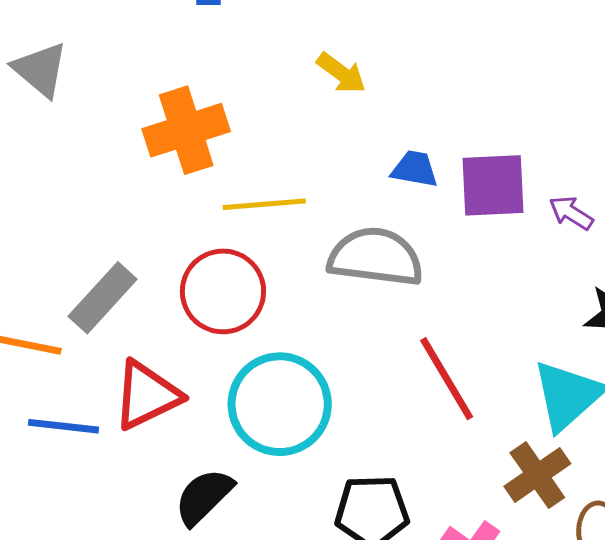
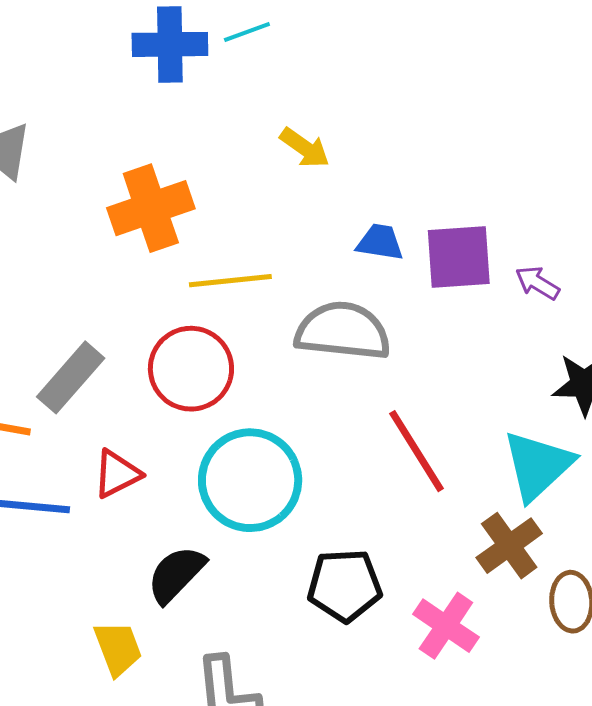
red triangle: (147, 395) -> (117, 474), size x0.7

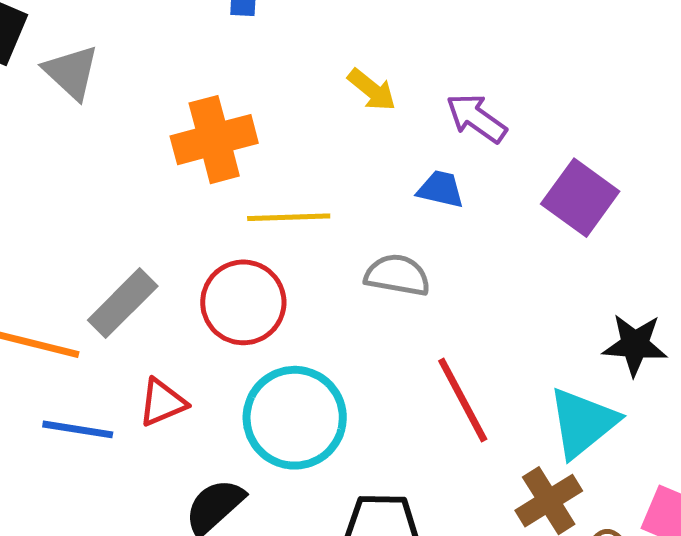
purple square: (459, 257) -> (580, 198), moved, turned 36
purple arrow: (537, 283) -> (476, 118), moved, size x1.4
gray semicircle: (343, 331) -> (397, 275), size x0.7

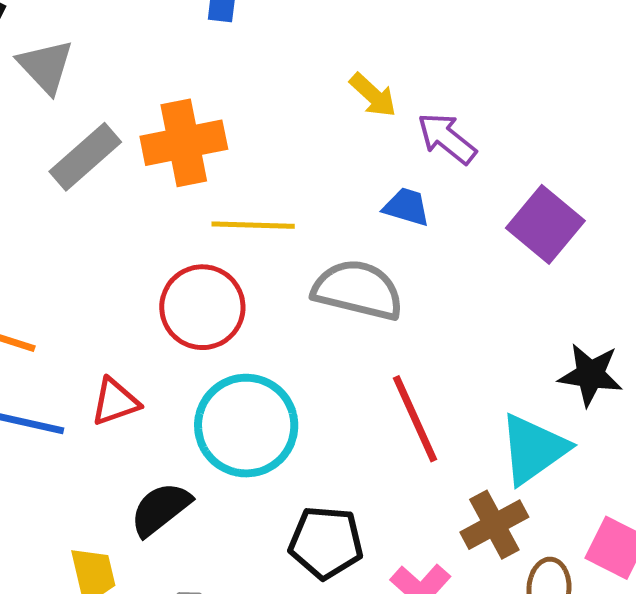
yellow arrow: (372, 90) -> (373, 95), moved
gray semicircle: (397, 275) -> (358, 290), size x1.4
gray rectangle: (123, 303) -> (85, 157), moved

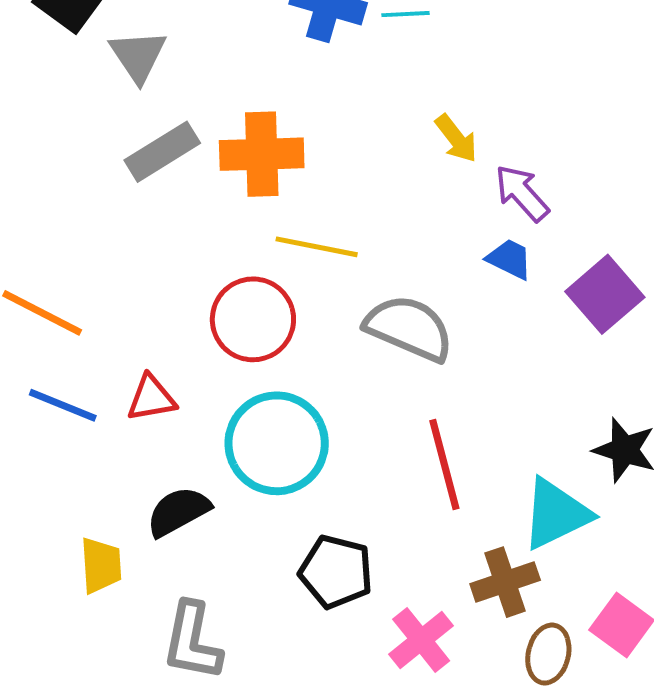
blue trapezoid: (407, 207) -> (510, 259), moved

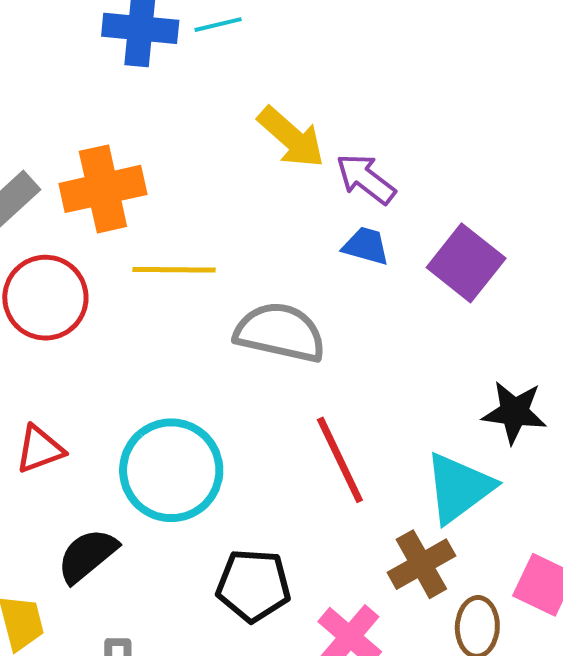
yellow arrow: (456, 138) -> (291, 137), size x1.4
red circle: (253, 319) -> (45, 298), moved

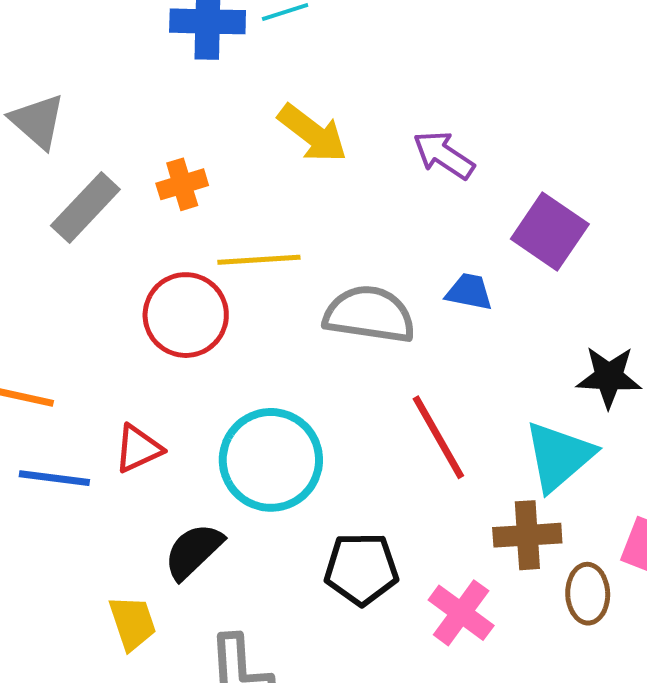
yellow arrow: (291, 137) -> (313, 133), moved
orange cross: (103, 189) -> (182, 184), size x0.6
blue trapezoid: (366, 246) -> (469, 292), moved
red circle: (45, 298) -> (186, 315), moved
brown cross: (421, 564) -> (527, 535), turned 30

